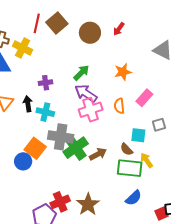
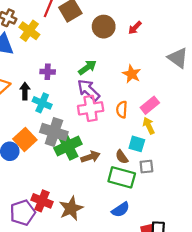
orange star: (123, 72) -> (132, 74), turned 30
gray square: (159, 125) -> (146, 167), moved
yellow arrow: (147, 160) -> (149, 126), moved
red cross: (60, 202) -> (42, 201), turned 36

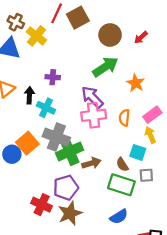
green arrow: (87, 67) -> (105, 67), moved, size x1.4
purple pentagon: (23, 213) -> (66, 188), moved

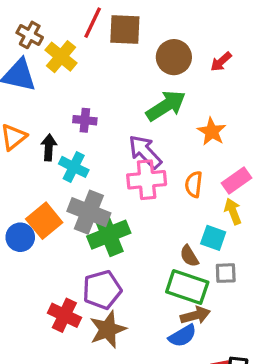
brown square: (78, 18) -> (125, 30), turned 30
brown arrow: (91, 163) -> (195, 315), moved

